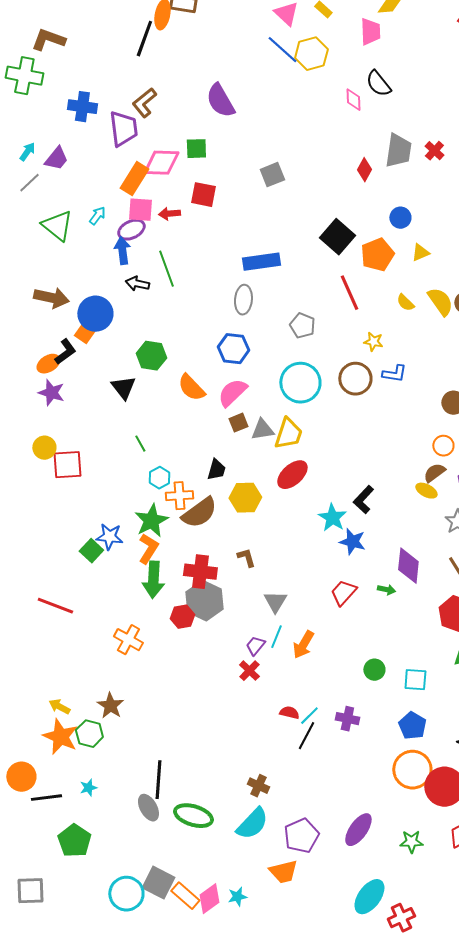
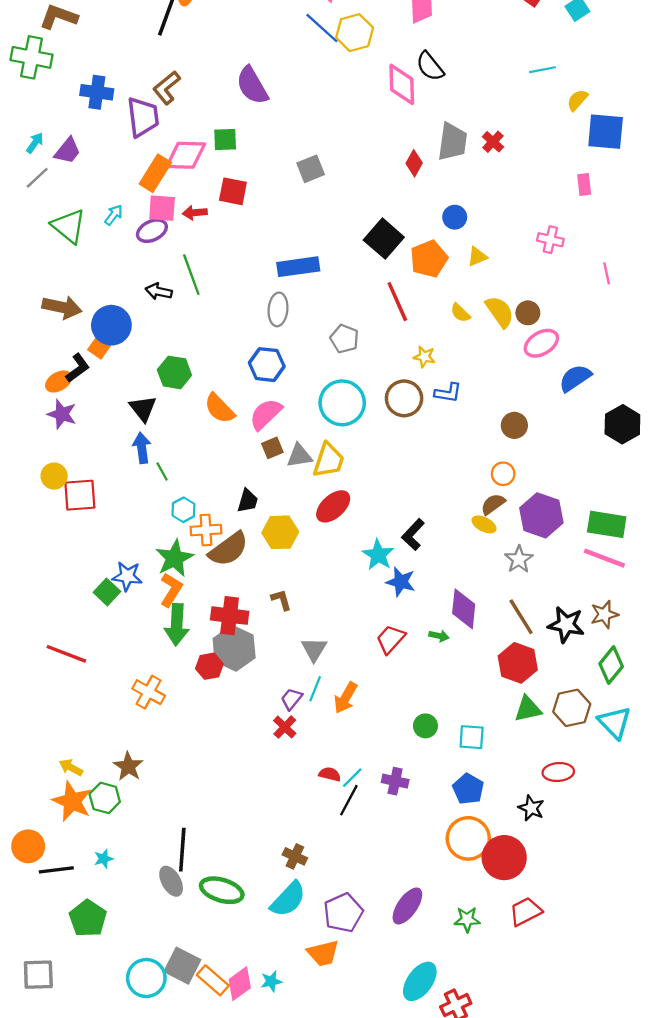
pink diamond: (353, 100) -> (402, 84), size x1.6
blue arrow: (122, 251) -> (142, 448), moved

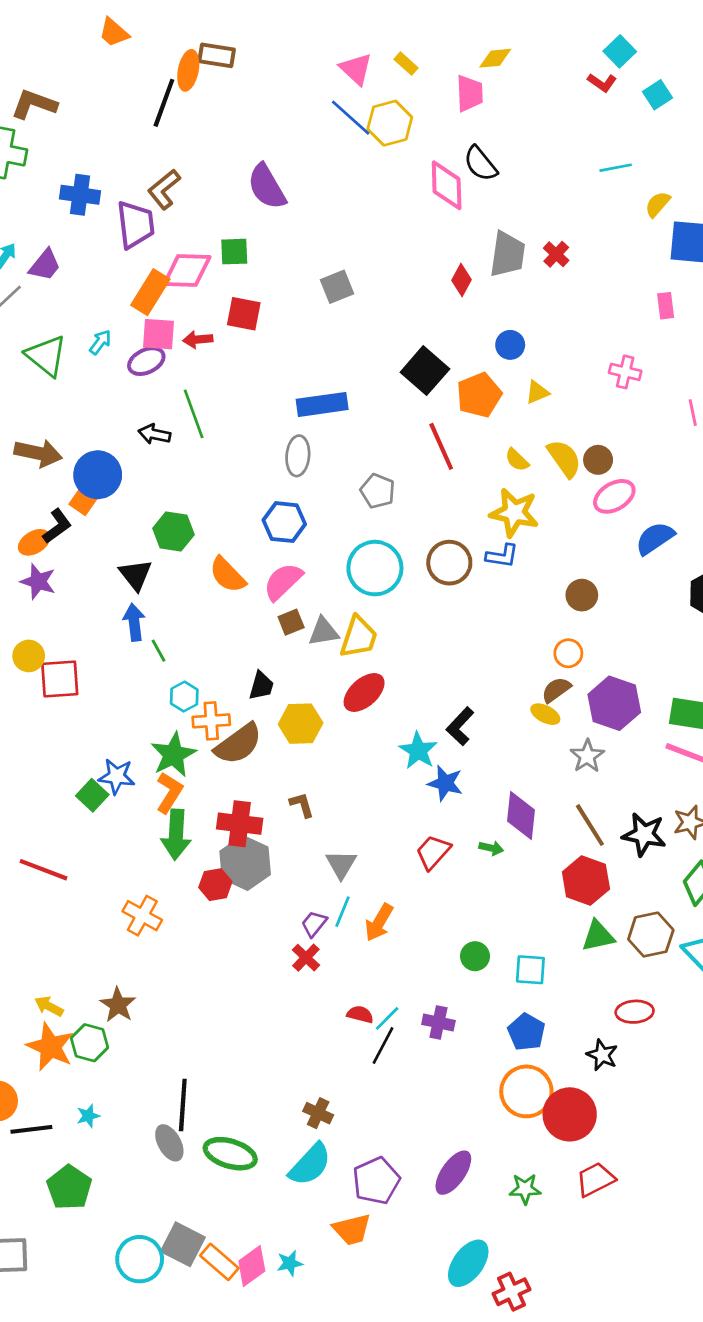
yellow star: (424, 357) -> (514, 513), moved, size x1.8

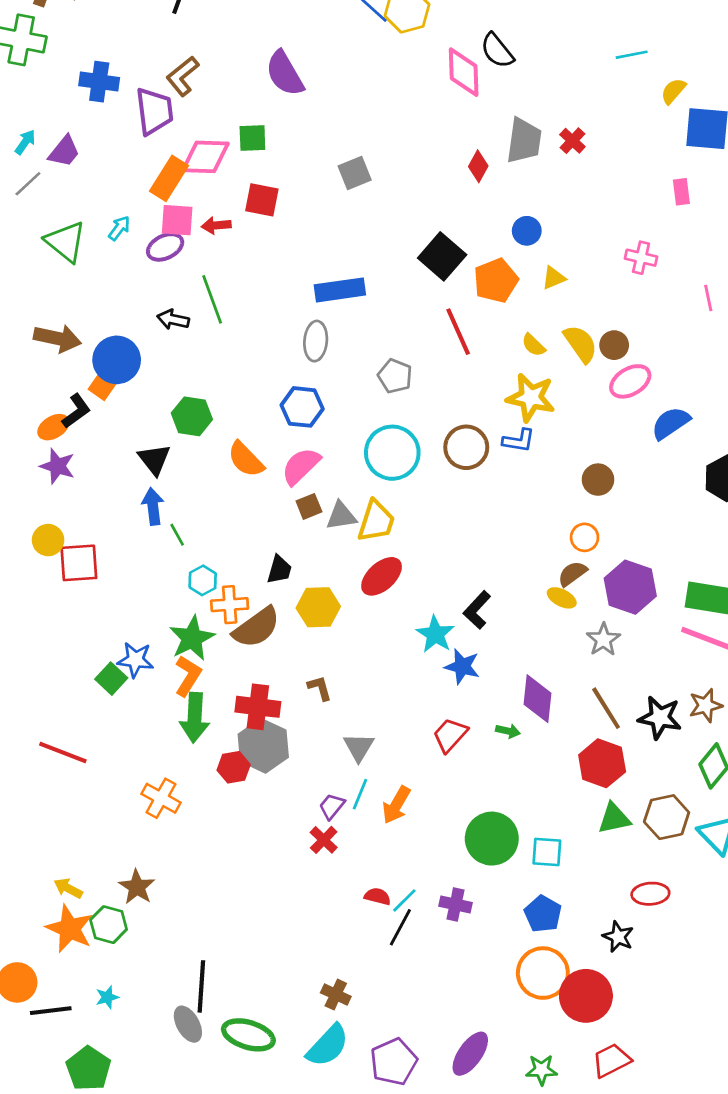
green circle: (475, 956) -> (492, 839), size x1.8

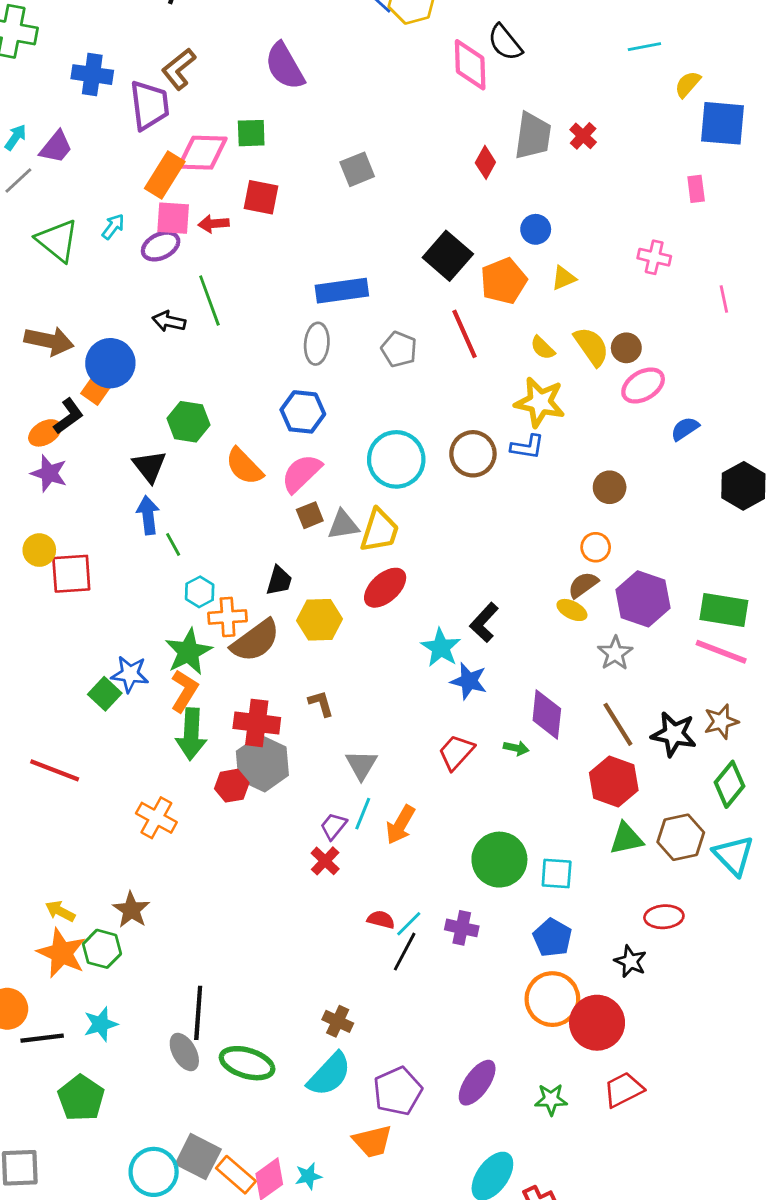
gray pentagon: (395, 376) -> (399, 349), moved
blue semicircle: (671, 423) -> (685, 429), size x0.7
cyan star: (107, 997) -> (101, 1024), size x1.4

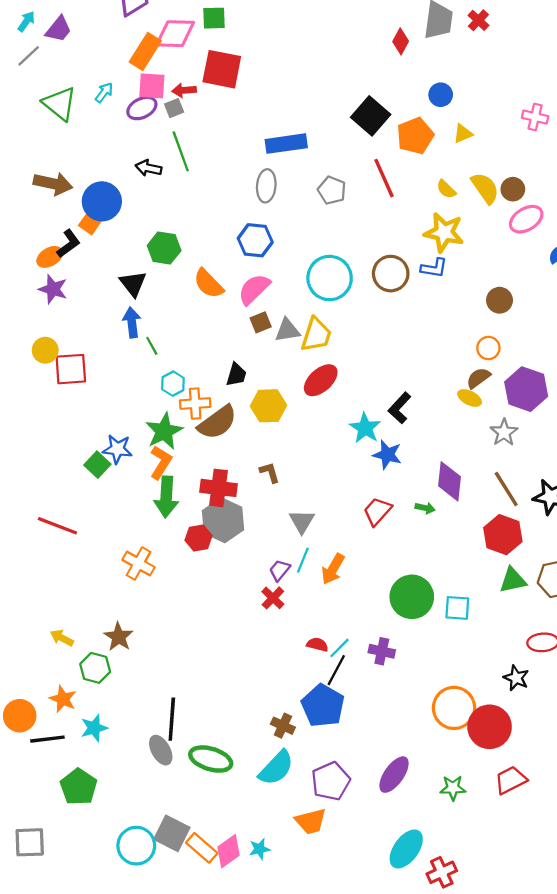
gray square: (357, 169) -> (174, 108), moved, size x0.7
red square: (261, 197) -> (222, 69), size x1.4
blue pentagon: (552, 938) -> (323, 706), moved, size x1.4
orange star: (62, 953) -> (63, 699), moved, size x0.7

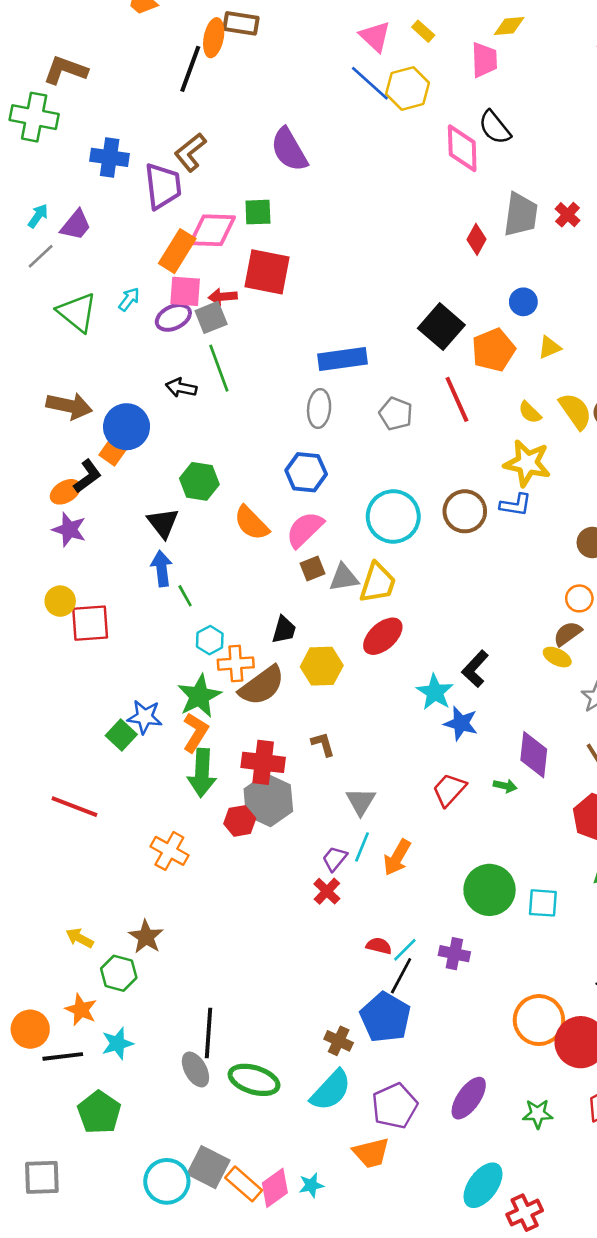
gray square: (174, 108) -> (211, 317), size x1.4

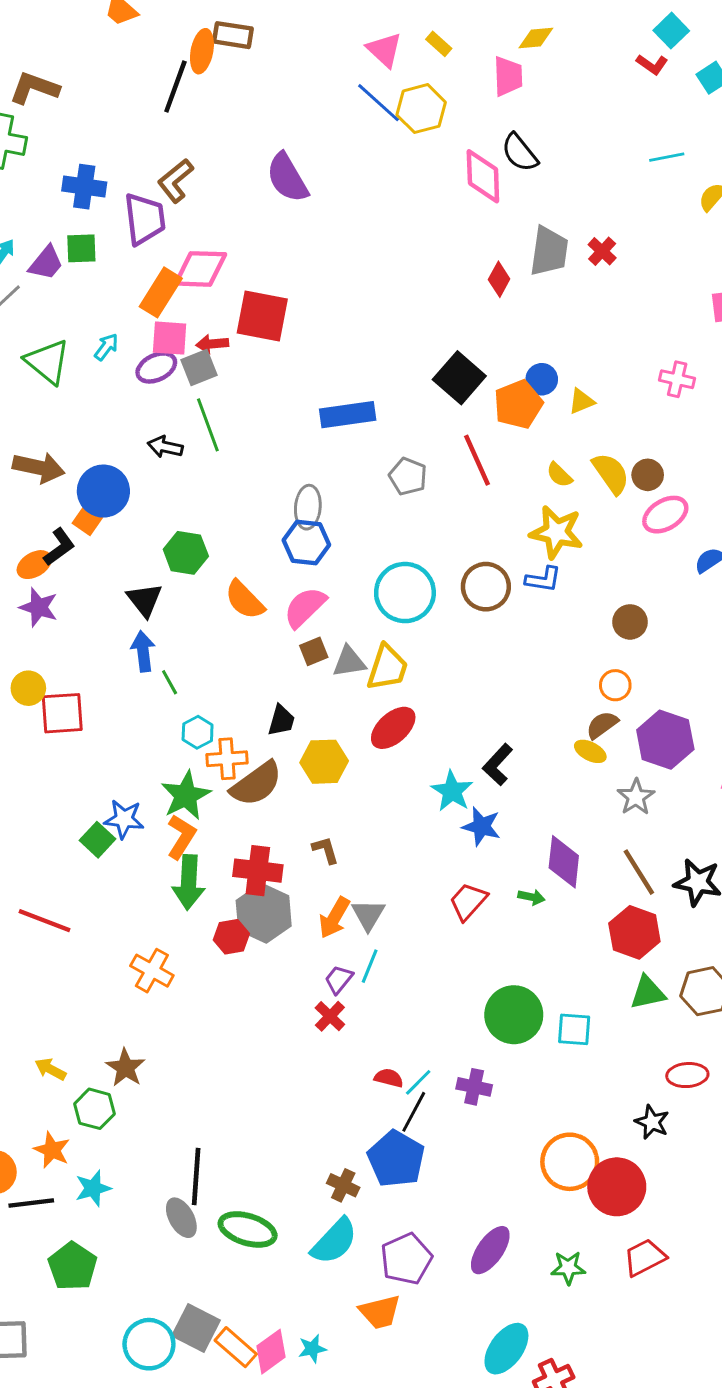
green square: (258, 212) -> (81, 248), moved
blue circle: (523, 302) -> (542, 379), moved
gray ellipse: (319, 409) -> (308, 507), moved
orange arrow: (397, 857) -> (334, 918), moved

